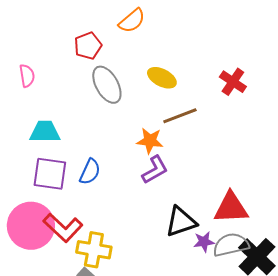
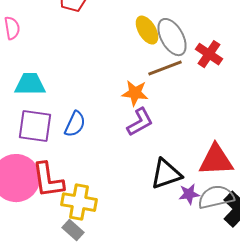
yellow ellipse: (162, 78) -> (147, 30), turned 32
red cross: (233, 82) -> (209, 54), moved
gray ellipse: (107, 85) -> (172, 37), moved
red L-shape: (63, 228) -> (48, 180), turned 39

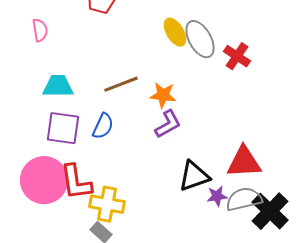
brown line: (165, 68) -> (121, 84), moved

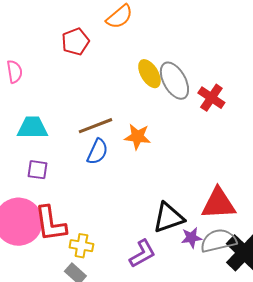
purple L-shape: (168, 124) -> (142, 254), moved
blue semicircle: (103, 126) -> (97, 152), moved
purple square: (63, 128) -> (37, 170), size x0.6
yellow cross: (107, 204) -> (81, 246), size x0.7

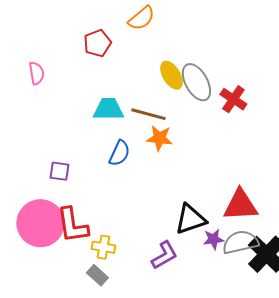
brown line: (95, 126) -> (148, 114), moved, turned 36
cyan trapezoid: (32, 128) -> (108, 109), moved

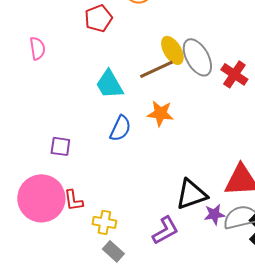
cyan trapezoid: (108, 109) -> (109, 84), turned -120
brown line: (148, 114) -> (156, 69), moved, turned -40
red L-shape: (72, 225) -> (73, 200), size x0.6
gray rectangle: (97, 275) -> (113, 251), moved

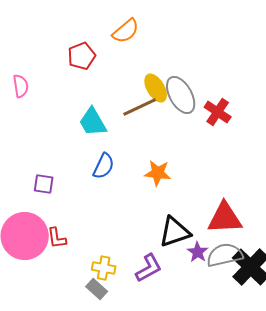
orange star: (160, 113) -> (158, 173), moved
purple star: (214, 214) -> (198, 252), turned -30
yellow cross: (104, 222) -> (104, 268), moved

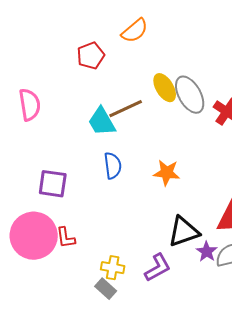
pink semicircle: (21, 86) -> (30, 105), moved, size x1.4
brown line: (140, 107) -> (126, 109), moved
blue semicircle: (104, 166) -> (113, 166), turned -32
purple square: (44, 184) -> (53, 184), size x1.4

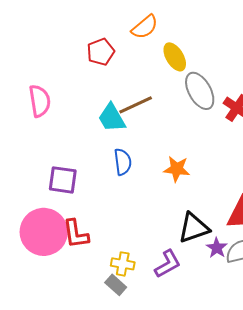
yellow ellipse: (165, 88) -> (175, 57), moved
red L-shape: (66, 238) -> (76, 234), size x1.4

